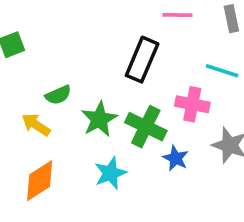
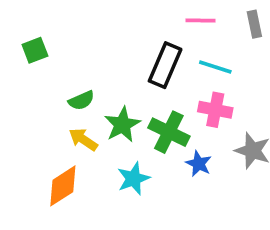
cyan line: (222, 71) -> (215, 67), moved
yellow arrow: (36, 125) -> (83, 139), moved

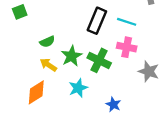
blue star: (199, 164) -> (113, 104), moved

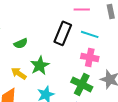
green semicircle: (47, 42) -> (21, 43), moved
green cross: (99, 60) -> (82, 84), moved

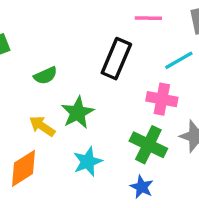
cyan line: (90, 34) -> (179, 60), moved, turned -48

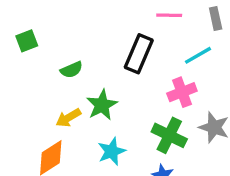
pink cross: (162, 99) -> (182, 92), turned -32
yellow arrow: (42, 126) -> (68, 118), turned -65

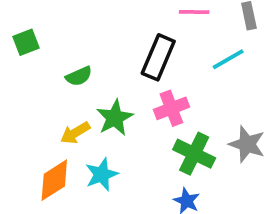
pink cross: (182, 92) -> (171, 108), moved
cyan star: (112, 151) -> (102, 174), moved

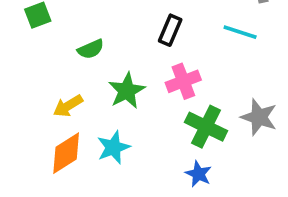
black rectangle: (158, 57) -> (170, 30), size x0.7
cyan line: (228, 59) -> (240, 32), turned 48
yellow arrow: (75, 133) -> (68, 106), moved

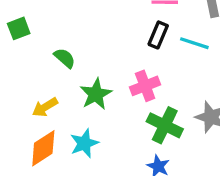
black rectangle: (170, 30) -> (158, 35), moved
green semicircle: (91, 49) -> (65, 58), turned -115

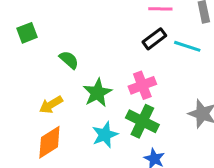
black rectangle: (158, 35) -> (154, 39), turned 30
green cross: (165, 125) -> (142, 121), moved
cyan star: (84, 143) -> (105, 135), moved

